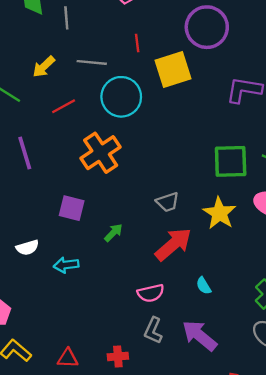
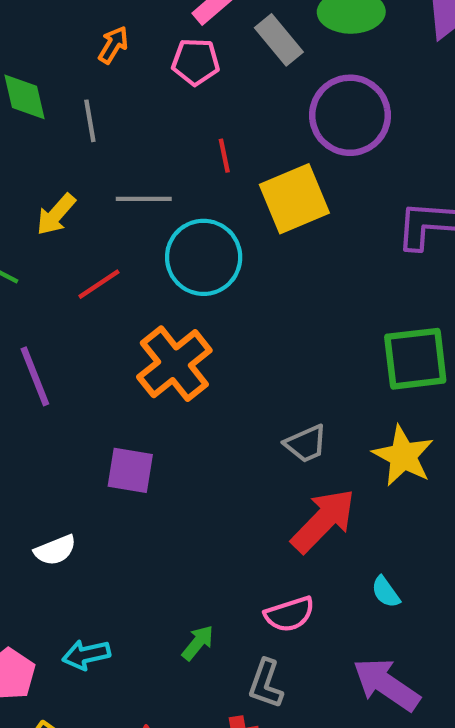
green arrow: (113, 233) -> (198, 643), moved
cyan arrow: (66, 265) -> (86, 655), moved
gray L-shape: (153, 331) -> (266, 684), moved

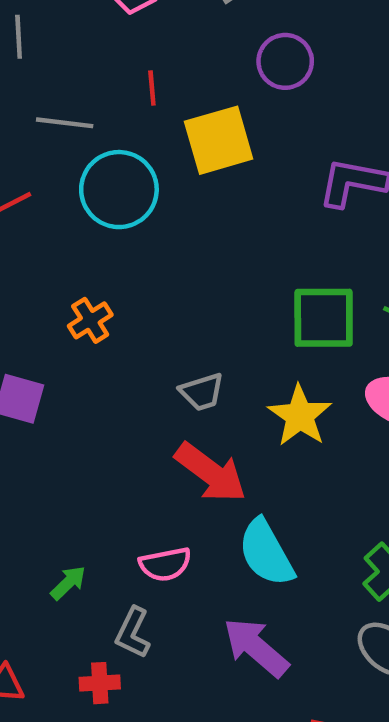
purple circle: (350, 115) -> (285, 61), size x0.7
orange cross: (174, 364) -> (90, 320), moved, size x0.6
red arrow: (323, 521) -> (211, 473), turned 76
cyan semicircle: (386, 592) -> (266, 553), size x2.0

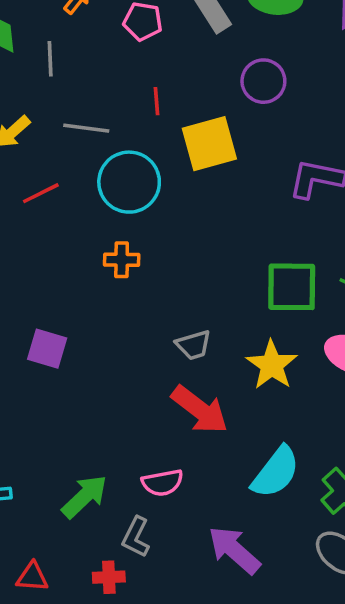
orange cross: (90, 320) -> (122, 260), moved, turned 32
cyan semicircle: (266, 553) -> (276, 472), moved, turned -114
green arrow: (68, 583) -> (85, 497), size x1.6

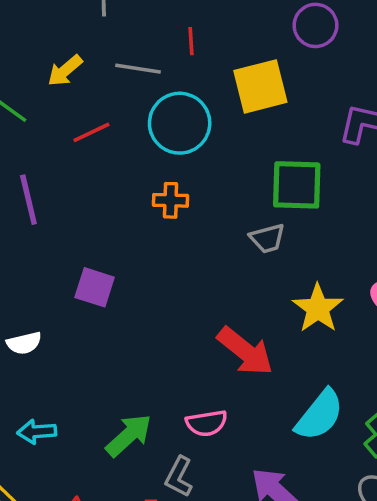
red line: (156, 101) -> (191, 41), moved
green square: (292, 287) -> (297, 185), moved
gray trapezoid: (194, 345) -> (267, 238), moved

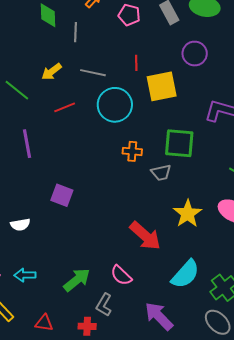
red line: (191, 41) -> (136, 63), moved
orange cross: (171, 200) -> (132, 151), moved
pink semicircle: (207, 423) -> (121, 275), turned 50

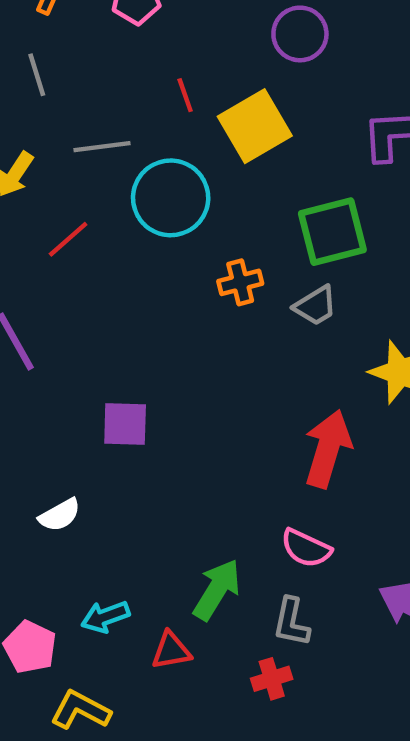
red arrow: (145, 236) -> (328, 449), turned -96
red triangle: (44, 323) -> (171, 651), moved

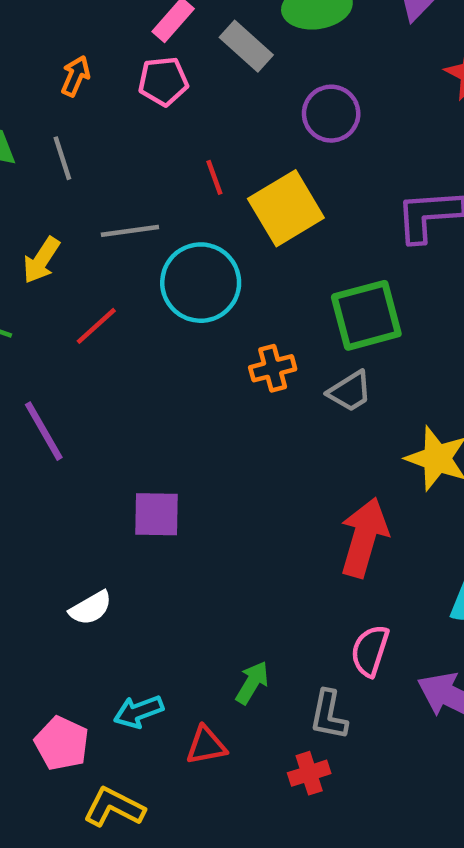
pink semicircle: (306, 548) -> (370, 651), moved, turned 84
green arrow: (217, 590) -> (252, 683), size x0.7

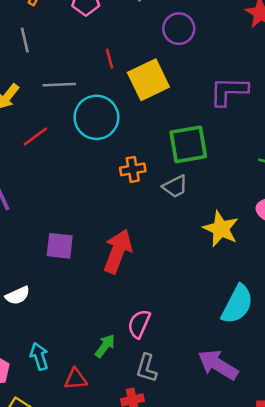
red arrow: (364, 537) -> (118, 251), moved
pink semicircle: (370, 651) -> (139, 324), moved
cyan arrow: (138, 712) -> (39, 356), turned 88

